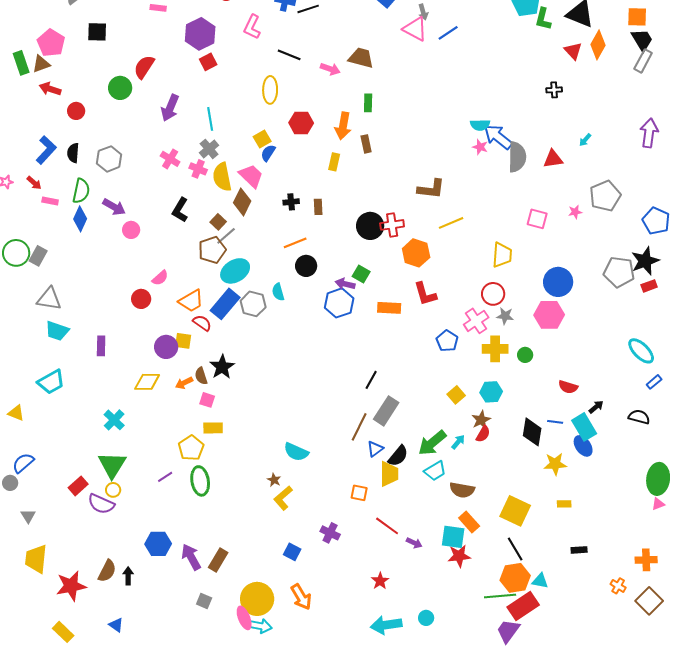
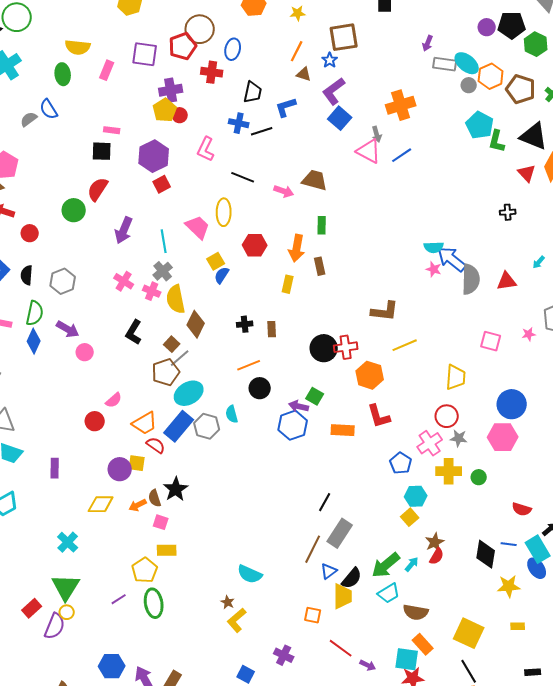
black square: (97, 32) -> (102, 151), moved
pink trapezoid: (251, 176) -> (198, 227), moved
cyan hexagon: (491, 392) -> (416, 496), moved
purple semicircle: (101, 504) -> (55, 626), turned -92

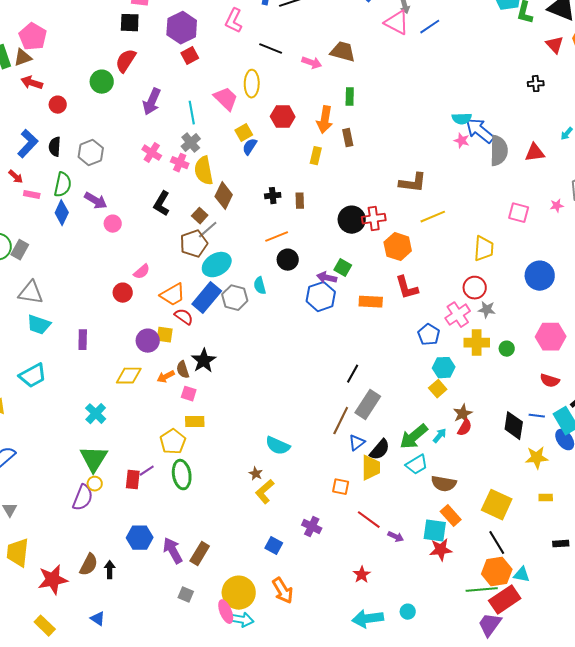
pink hexagon: (503, 437) -> (551, 337), moved
red rectangle: (32, 608) -> (133, 480), moved, turned -42

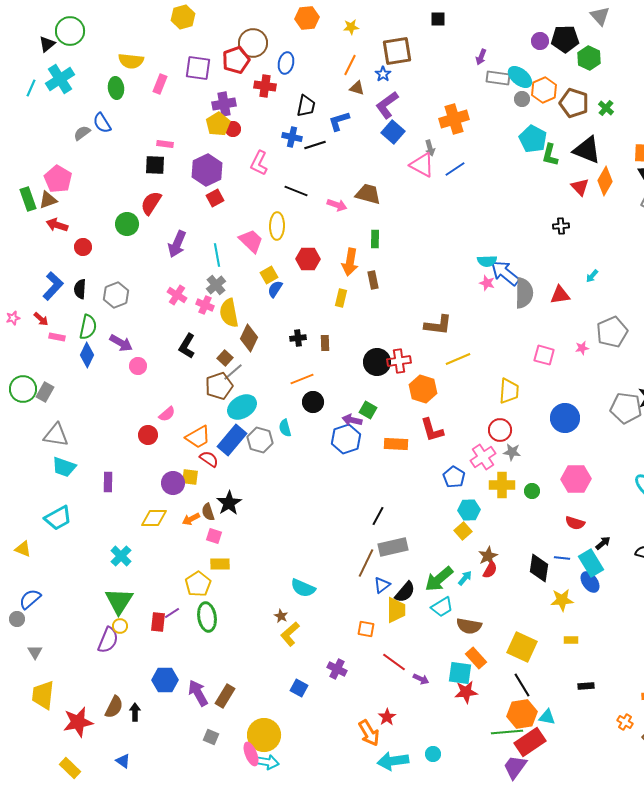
gray rectangle: (368, 405) -> (393, 547), turned 44
orange arrow: (283, 591) -> (369, 733), moved

